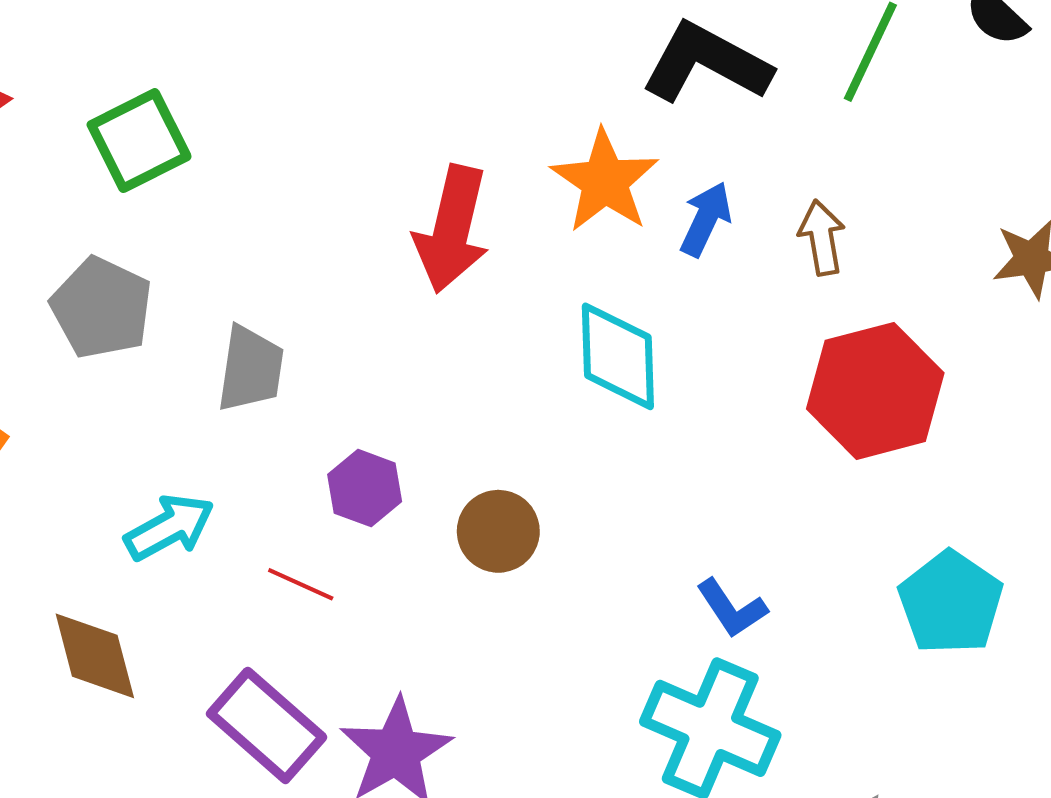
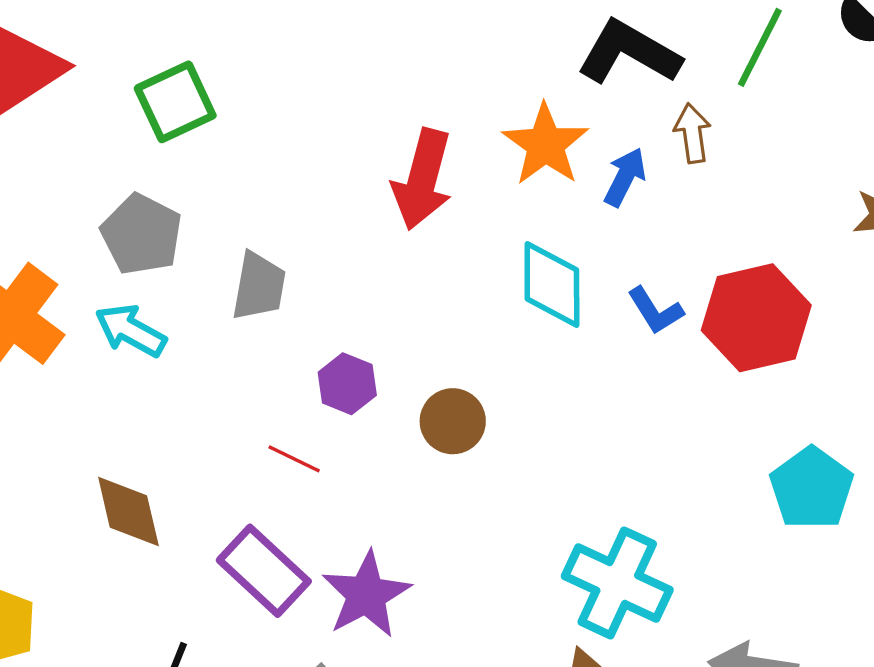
brown arrow: (822, 238) -> (692, 133), moved
cyan arrow: (169, 527) -> (131, 330), moved, turned -124
blue L-shape: (732, 608) -> (655, 311), moved

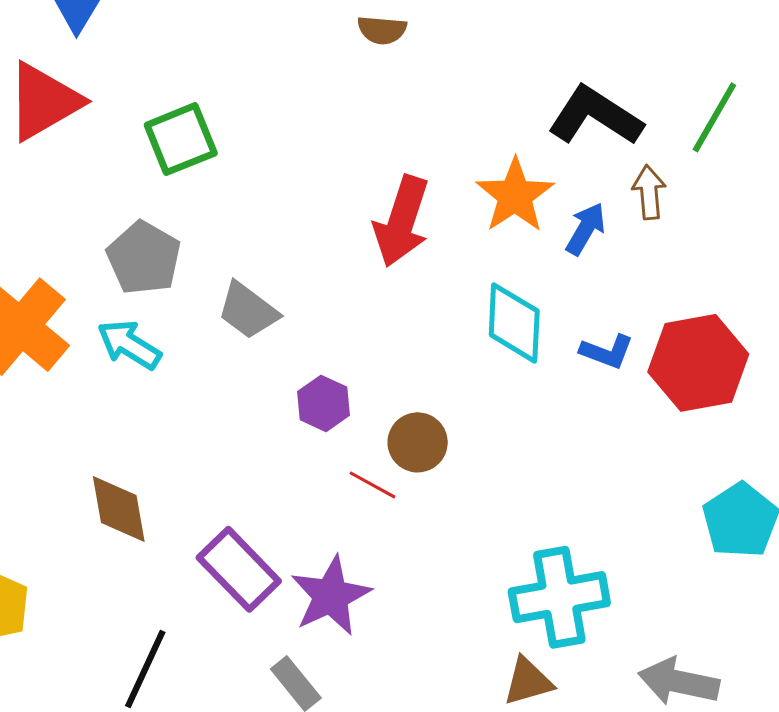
gray trapezoid: (259, 286) -> (248, 311), turned 114
blue L-shape: (655, 311) -> (607, 352), turned -40
red line: (294, 459) -> (372, 485), moved
cyan cross: (617, 583) -> (559, 597), turned -38

